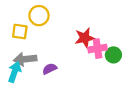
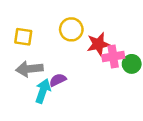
yellow circle: (39, 16) -> (71, 29), moved
cyan arrow: (15, 72) -> (43, 91), moved

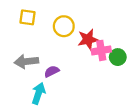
yellow square: (23, 37) -> (27, 17), moved
cyan arrow: (43, 91) -> (38, 93), moved

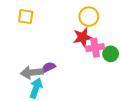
yellow circle: (64, 26) -> (89, 17), moved
gray arrow: (26, 61) -> (32, 73), moved

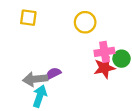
yellow circle: (89, 17) -> (85, 22), moved
red star: (83, 37) -> (104, 68), moved

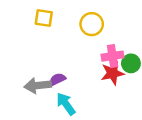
yellow square: (28, 18) -> (44, 18), moved
cyan arrow: (40, 96) -> (66, 104), moved, turned -55

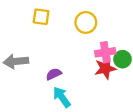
gray arrow: (38, 85) -> (16, 61), moved

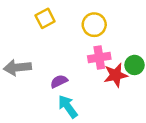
yellow square: (41, 17) -> (45, 18), turned -36
pink cross: (105, 52) -> (99, 57), moved

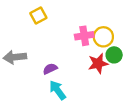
yellow circle: (94, 25) -> (103, 37), moved
pink cross: (99, 57) -> (84, 36), moved

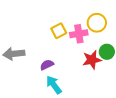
yellow square: (38, 16) -> (59, 31), moved
yellow circle: (103, 37) -> (97, 23), moved

